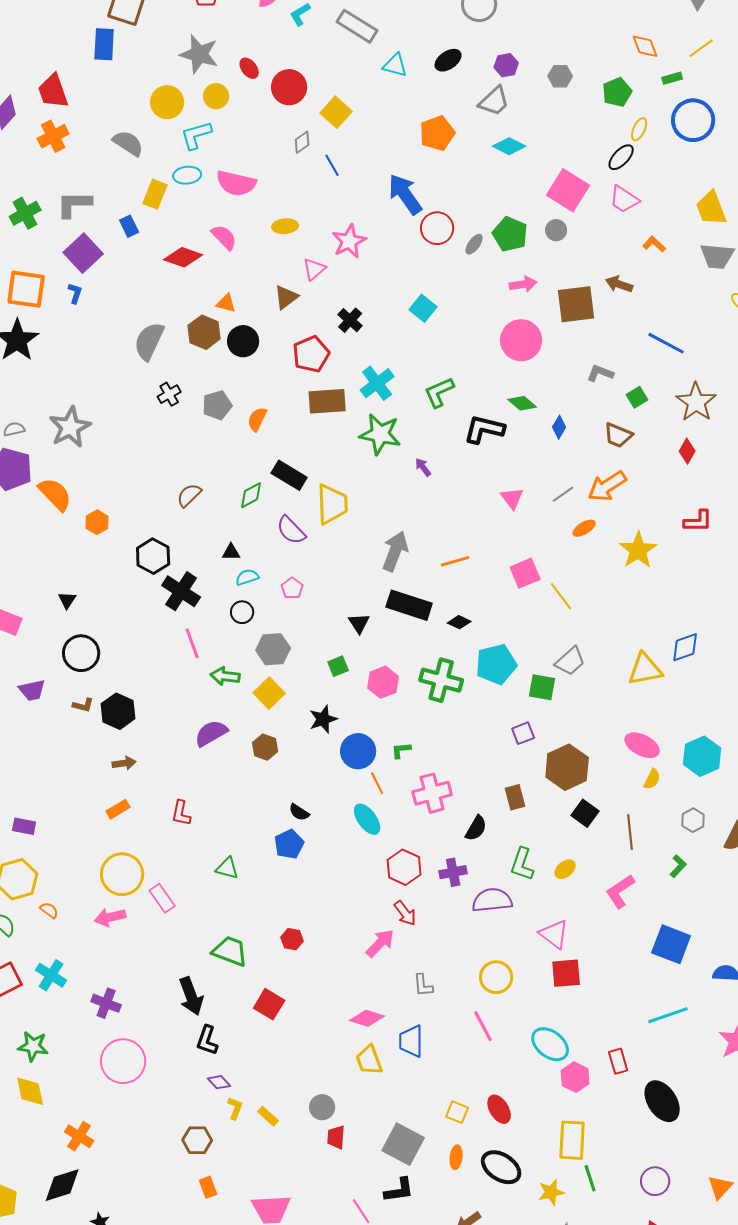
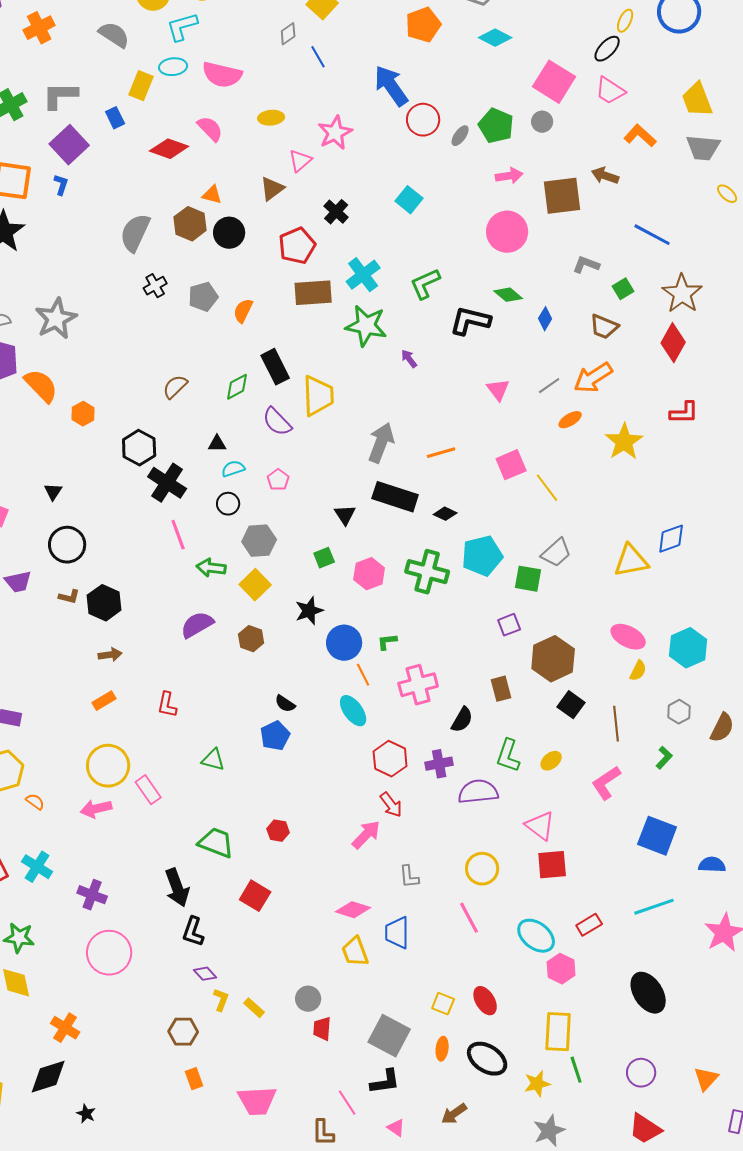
orange L-shape: (654, 244) -> (640, 136), size x1.4
red diamond: (687, 451) -> (673, 343), size x1.5
black rectangle: (289, 475) -> (275, 367), turned 32
red rectangle: (618, 1061) -> (589, 925), moved, turned 75

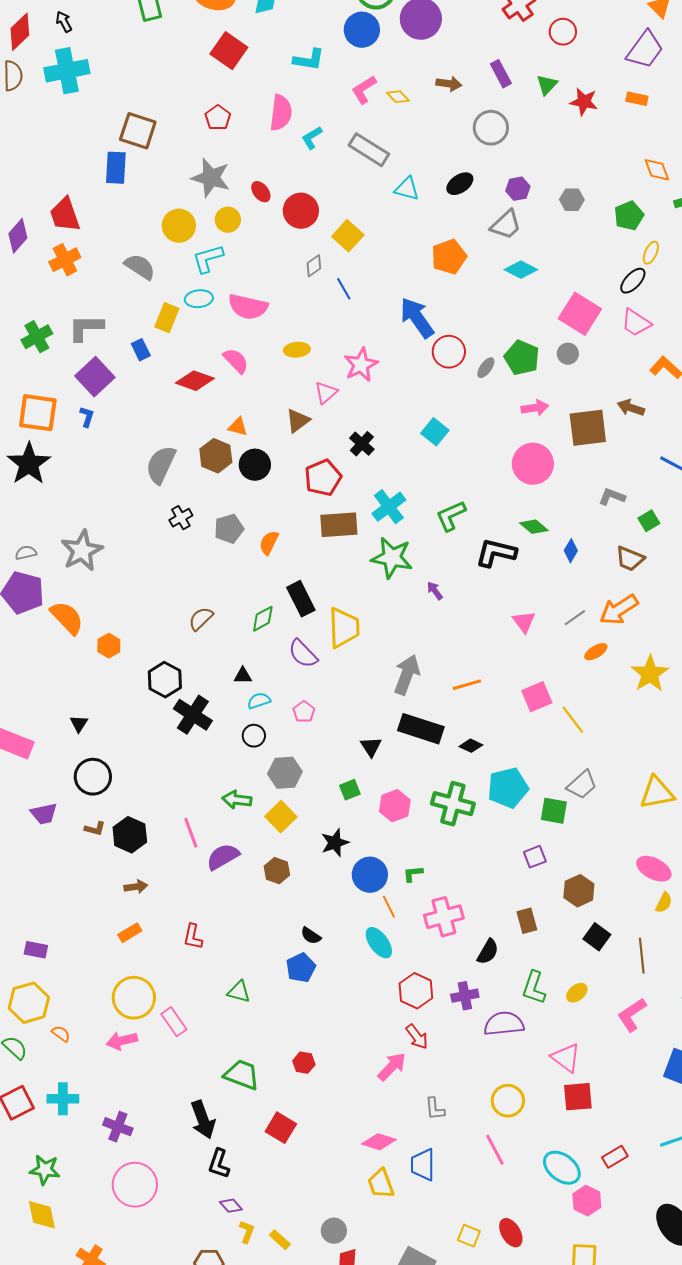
pink line: (178, 535) -> (191, 833), moved
brown hexagon: (553, 659) -> (579, 891), size x0.7
cyan cross: (37, 867) -> (63, 1099), turned -32

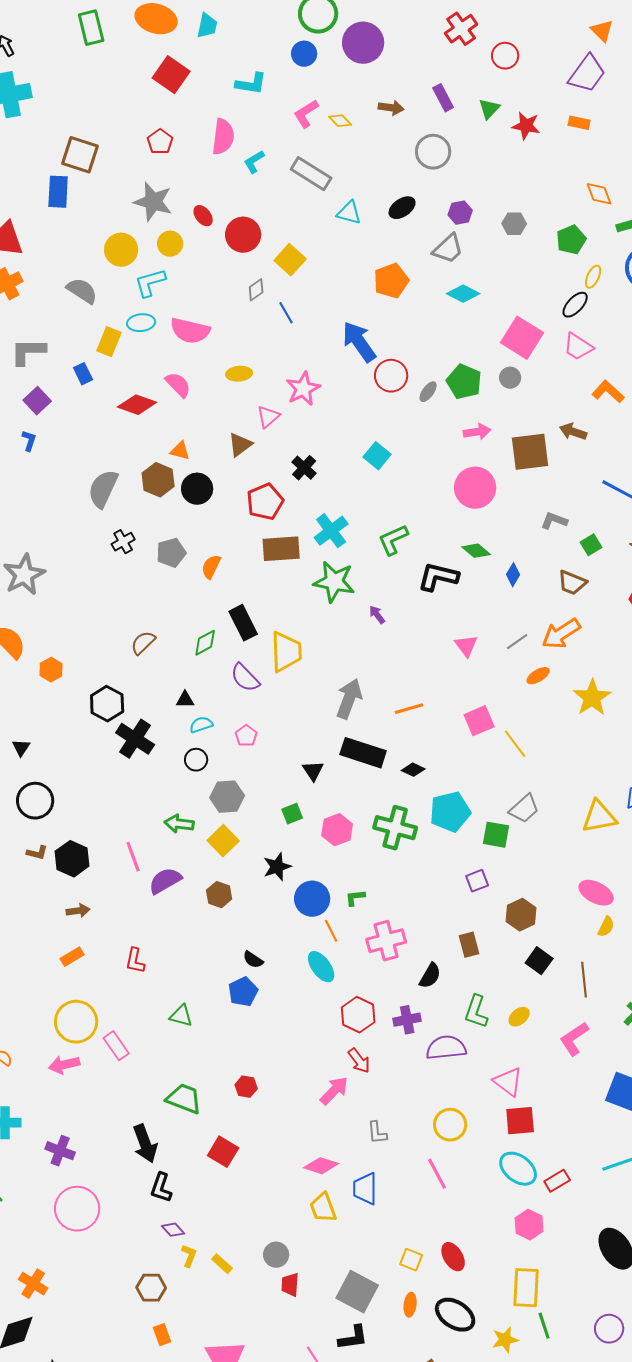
blue circle: (362, 30) -> (304, 54), size x0.7
purple square: (95, 377) -> (37, 401), size x0.7
cyan ellipse: (562, 1168) -> (518, 1169), moved

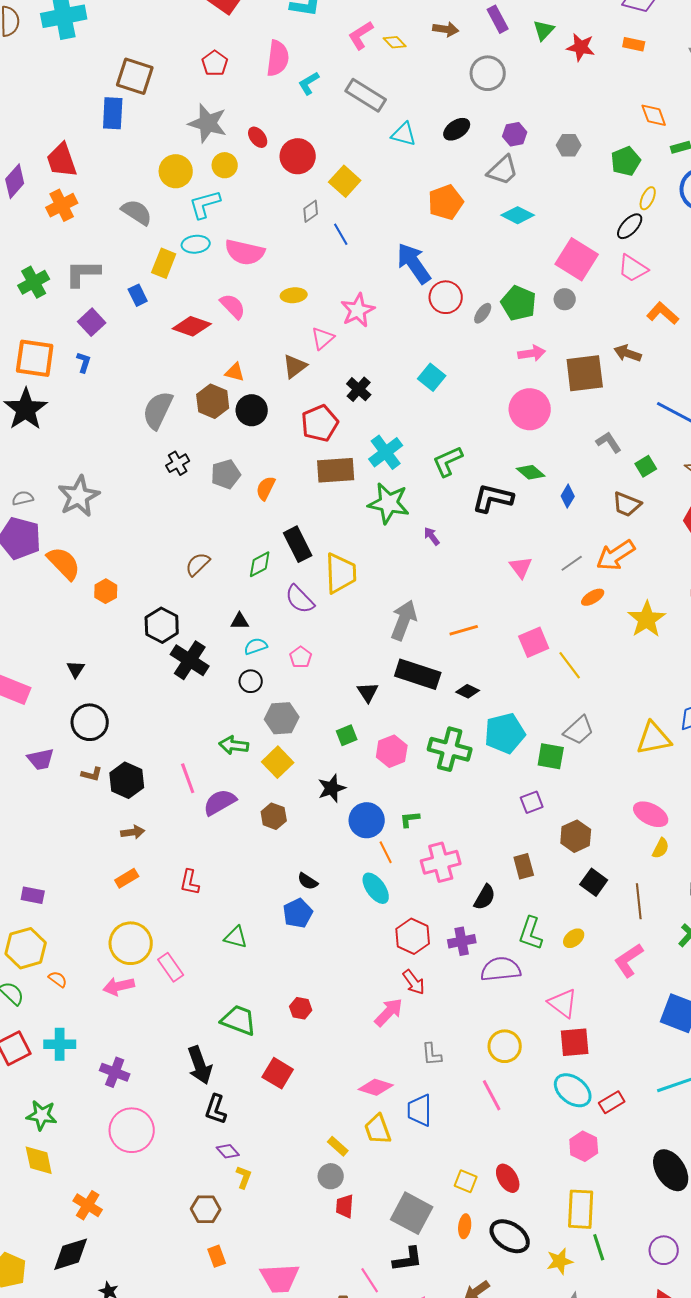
gray L-shape: (554, 521) -> (609, 442), turned 36
yellow rectangle: (222, 1264) -> (338, 1146), moved

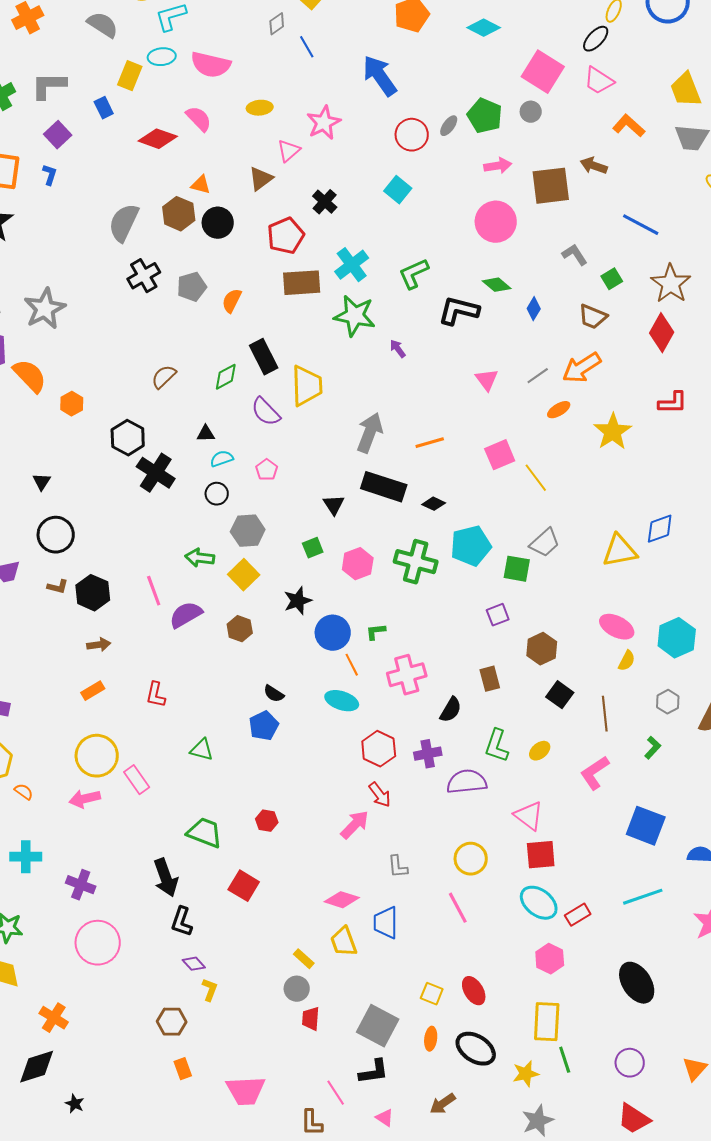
red circle: (446, 297) -> (412, 135), moved
black cross: (178, 463) -> (144, 276), size x1.4
cyan ellipse: (376, 888) -> (342, 701), turned -36

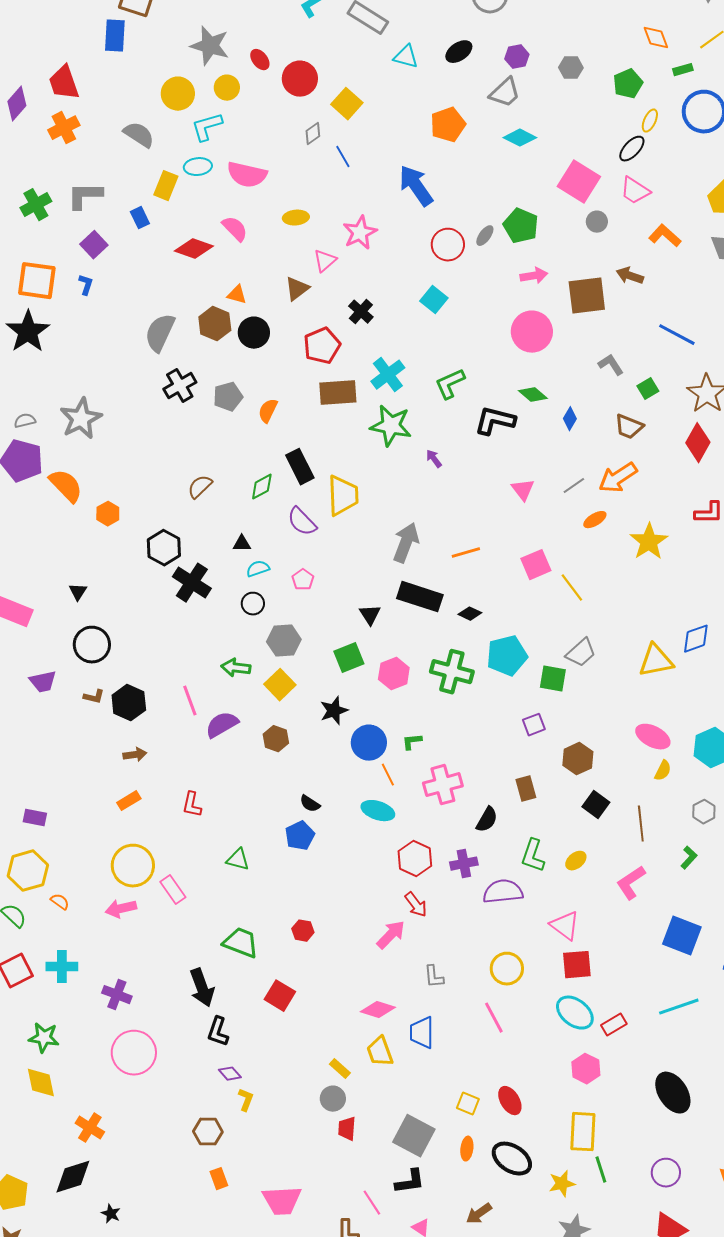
gray circle: (531, 112) -> (597, 222), moved
green square: (313, 548) -> (349, 658), size x1.4

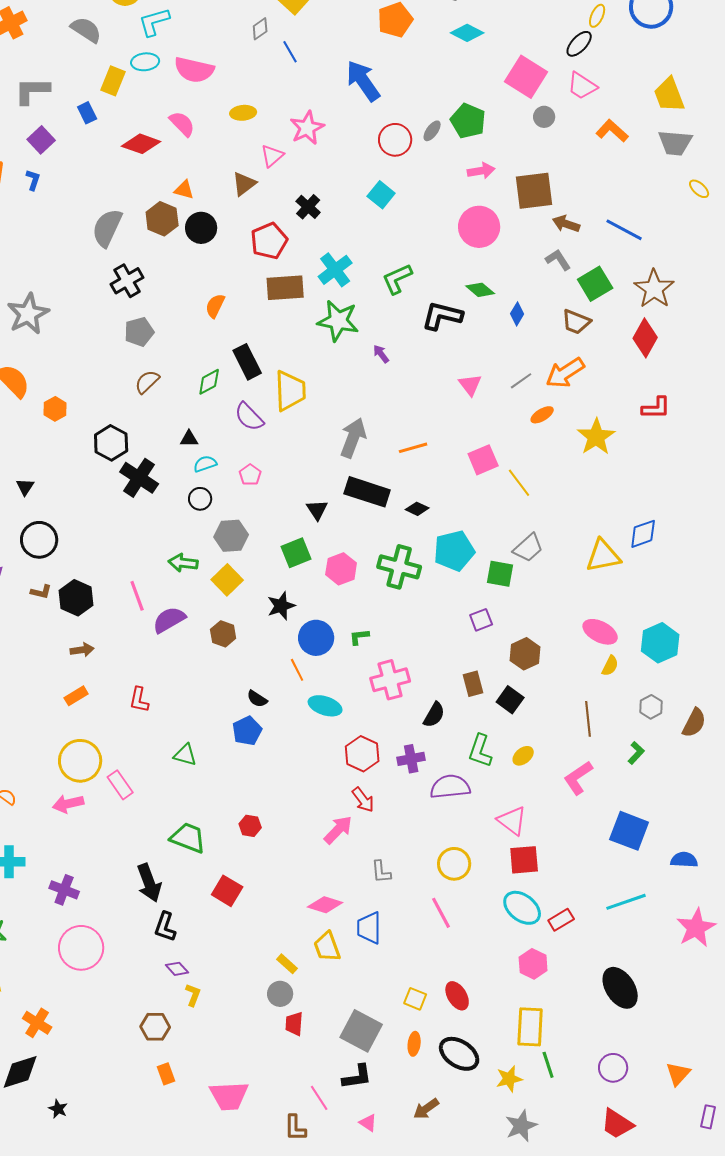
brown arrow: (630, 276) -> (566, 224), moved
green square: (648, 389) -> (595, 284), size x1.6
gray pentagon: (228, 397) -> (139, 332), moved
orange line: (388, 775) -> (297, 670), moved
black square: (596, 805) -> (510, 700), moved

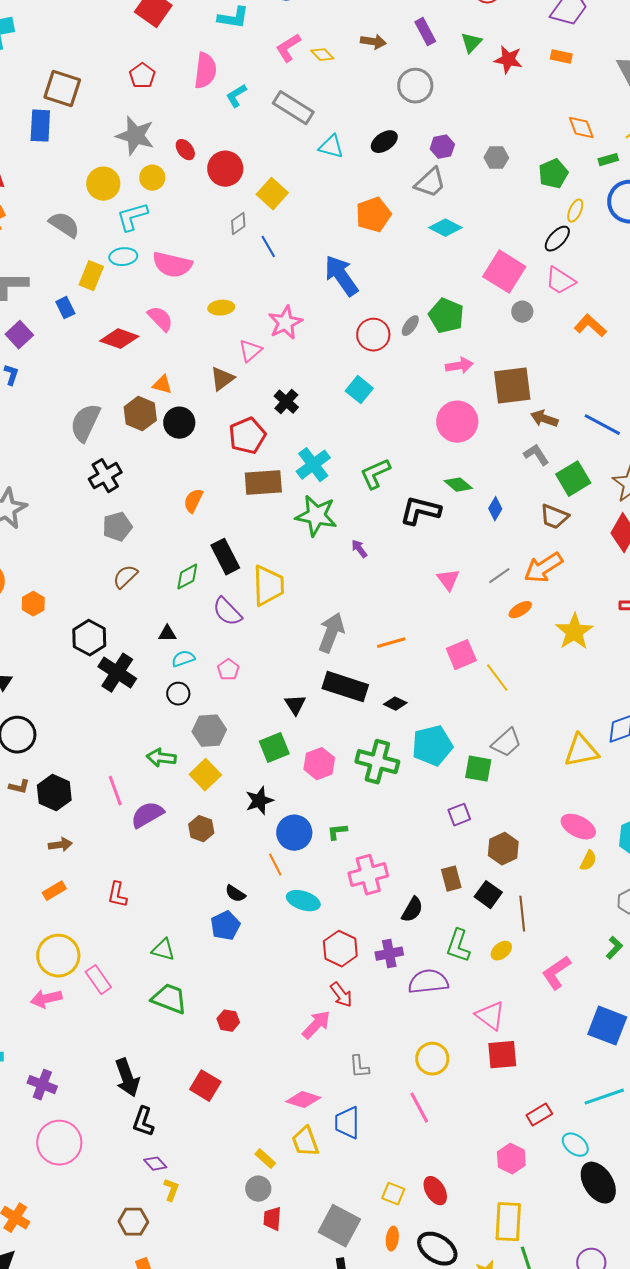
brown line: (588, 719) -> (522, 914), moved
green trapezoid: (188, 838) -> (169, 999), moved
cyan ellipse: (522, 908) -> (575, 1145), moved, size x0.7

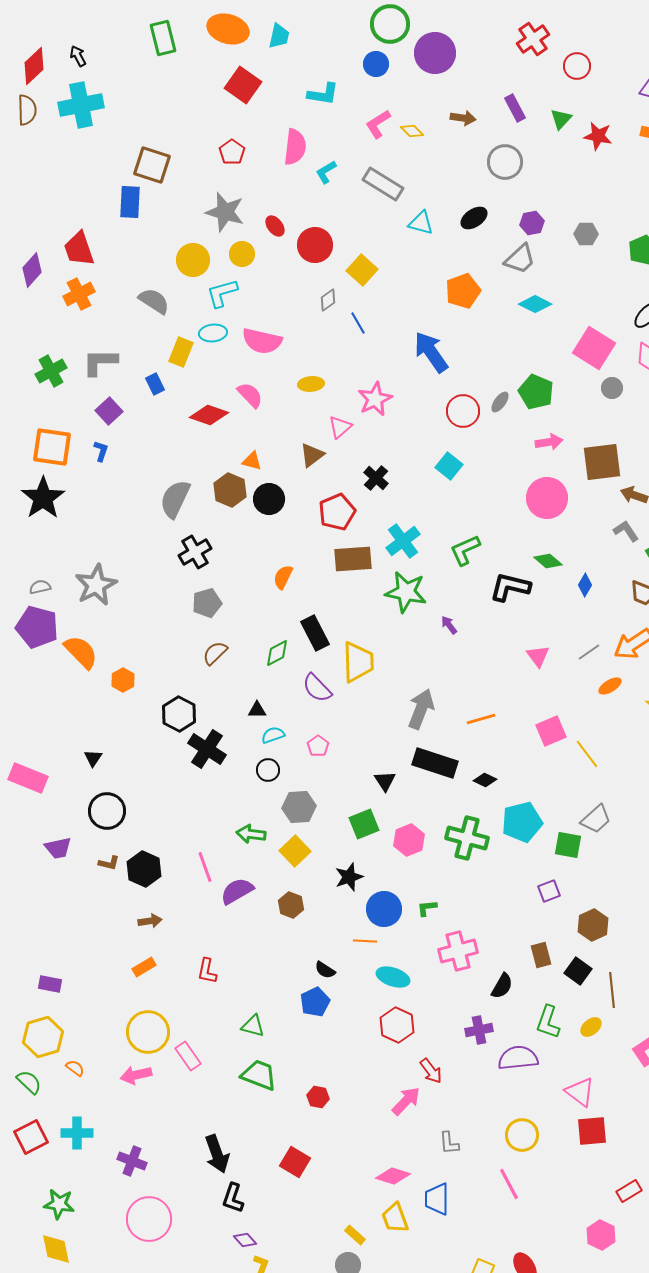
orange line: (275, 865) -> (365, 941), turned -60
red hexagon: (340, 949) -> (397, 1025), moved

